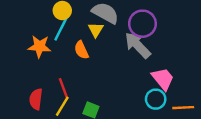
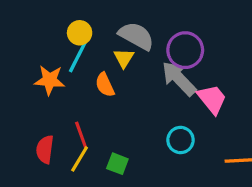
pink trapezoid: (163, 79) -> (212, 99), moved
cyan circle: (156, 99) -> (180, 140), moved

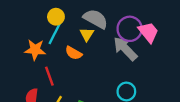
orange semicircle: (105, 85) -> (74, 53), turned -35
pink trapezoid: (212, 99) -> (148, 32), moved
red line: (81, 135) -> (49, 76), moved

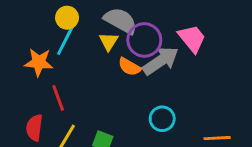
purple circle: (130, 29) -> (144, 40), moved
gray arrow: (125, 49) -> (161, 61), turned 100
orange semicircle: (74, 53) -> (129, 67), moved

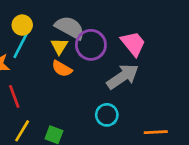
gray arrow: (161, 61) -> (123, 77), moved
orange semicircle: (129, 67) -> (62, 69), moved

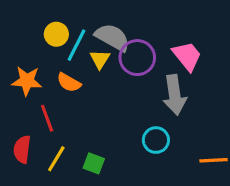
cyan line: (21, 45) -> (77, 45), moved
orange semicircle: (62, 69) -> (69, 82), moved
gray arrow: (123, 77) -> (175, 95), turned 116

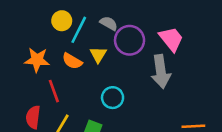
gray semicircle: (112, 37) -> (109, 23), size x0.6
yellow triangle: (100, 59) -> (98, 55), moved
cyan circle: (156, 140) -> (113, 98), moved

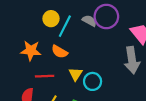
purple circle: (130, 40) -> (106, 17), moved
yellow triangle: (98, 55) -> (75, 74), moved
red line: (54, 91) -> (45, 76), turned -72

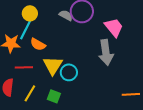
cyan line: (65, 26) -> (26, 29), moved
yellow triangle: (75, 74) -> (53, 65), size x1.5

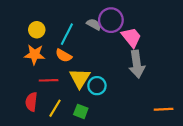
yellow circle: (30, 13) -> (37, 30), moved
pink trapezoid: (114, 27) -> (131, 37), moved
cyan line: (26, 29) -> (67, 34), moved

